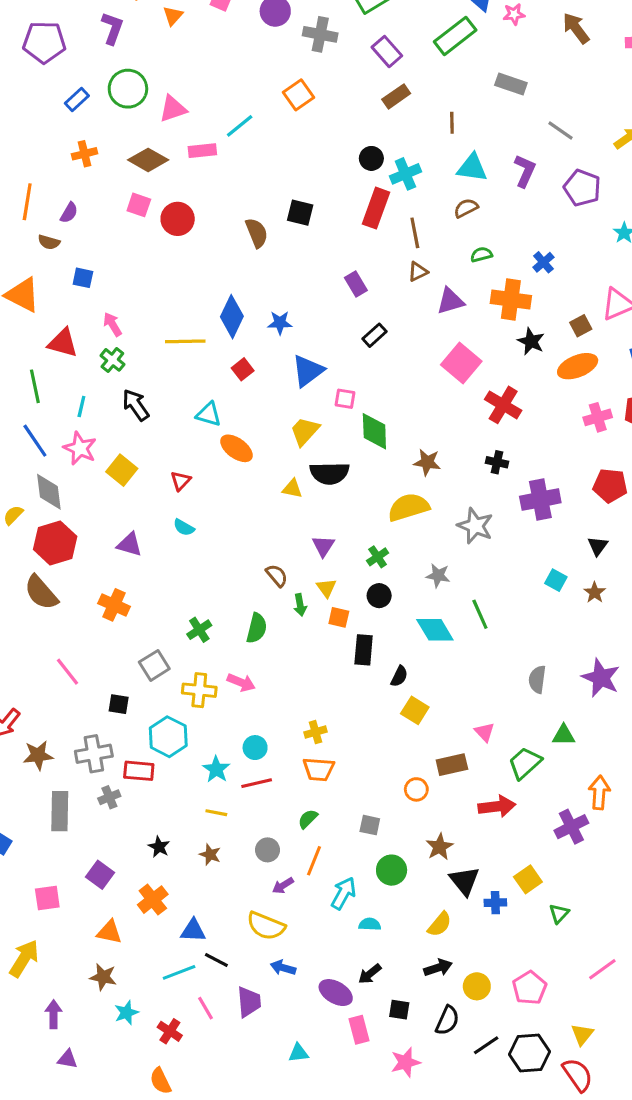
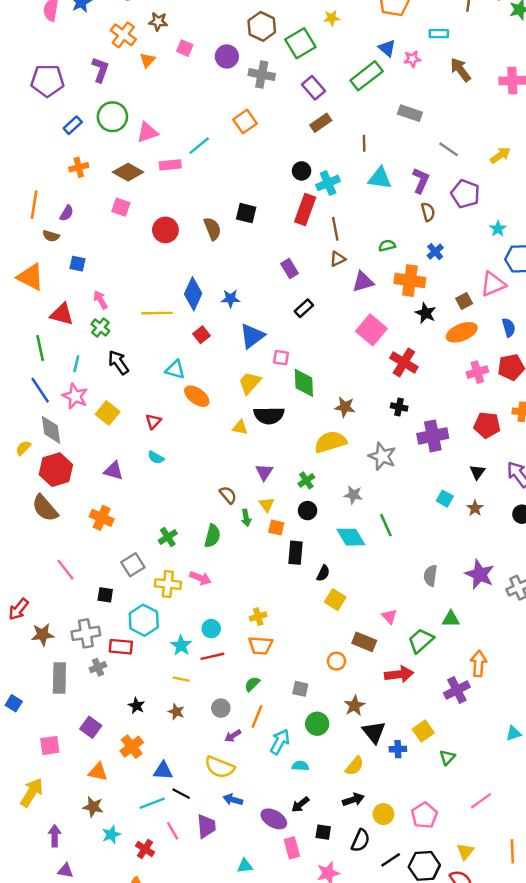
brown semicircle: (466, 208) -> (428, 212), moved, turned 102
red circle: (178, 219) -> (165, 230), moved
brown rectangle: (452, 765) -> (364, 642), turned 35

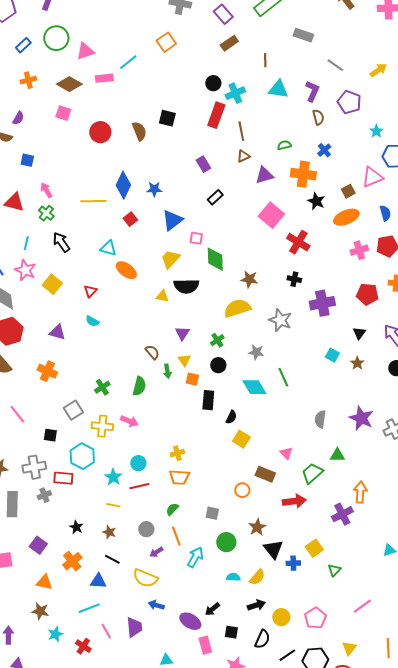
orange line: (257, 717) -> (176, 536), turned -42
cyan semicircle: (300, 766) -> (233, 577), moved
black line: (181, 794) -> (112, 559), moved

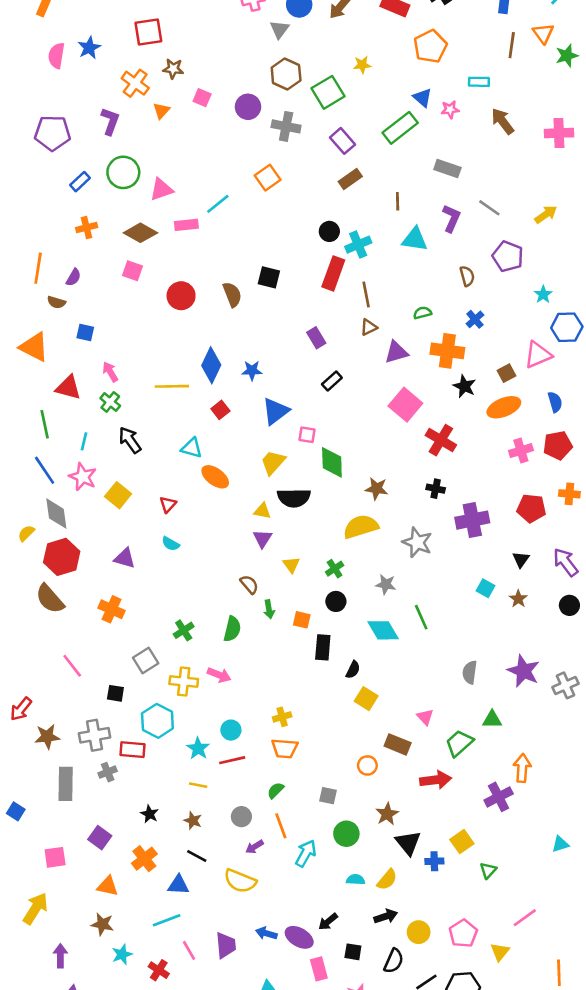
purple L-shape: (312, 91) -> (451, 218), moved
purple triangle: (182, 333) -> (262, 538), moved
yellow triangle: (184, 360) -> (291, 565), moved
blue arrow: (156, 605) -> (266, 933), moved
yellow triangle: (349, 648) -> (500, 952), moved

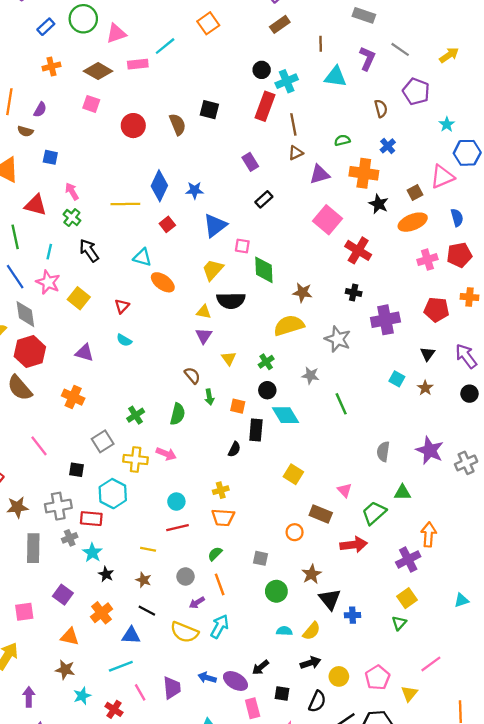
cyan diamond: (383, 630) -> (285, 415), moved
black semicircle: (353, 670) -> (234, 449), moved
cyan star: (198, 748) -> (92, 553), moved
yellow square: (462, 842) -> (407, 598), moved
cyan arrow: (306, 853) -> (220, 626), moved

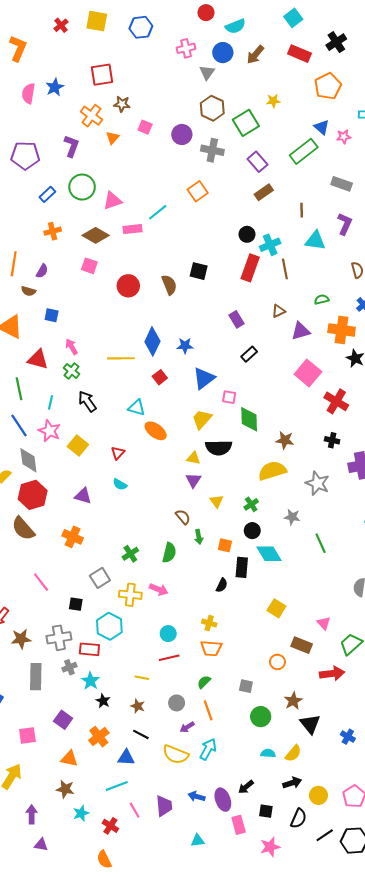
brown line: (293, 124) -> (285, 269), moved
yellow cross: (221, 490) -> (209, 623), turned 32
blue cross: (352, 615) -> (348, 737), moved, turned 32
purple ellipse: (235, 681) -> (223, 800), turned 40

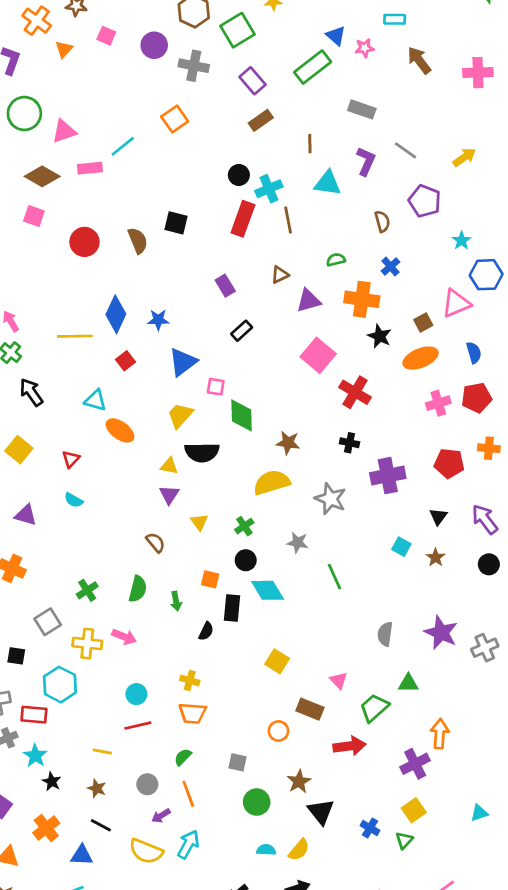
green arrow: (199, 537) -> (176, 601), moved

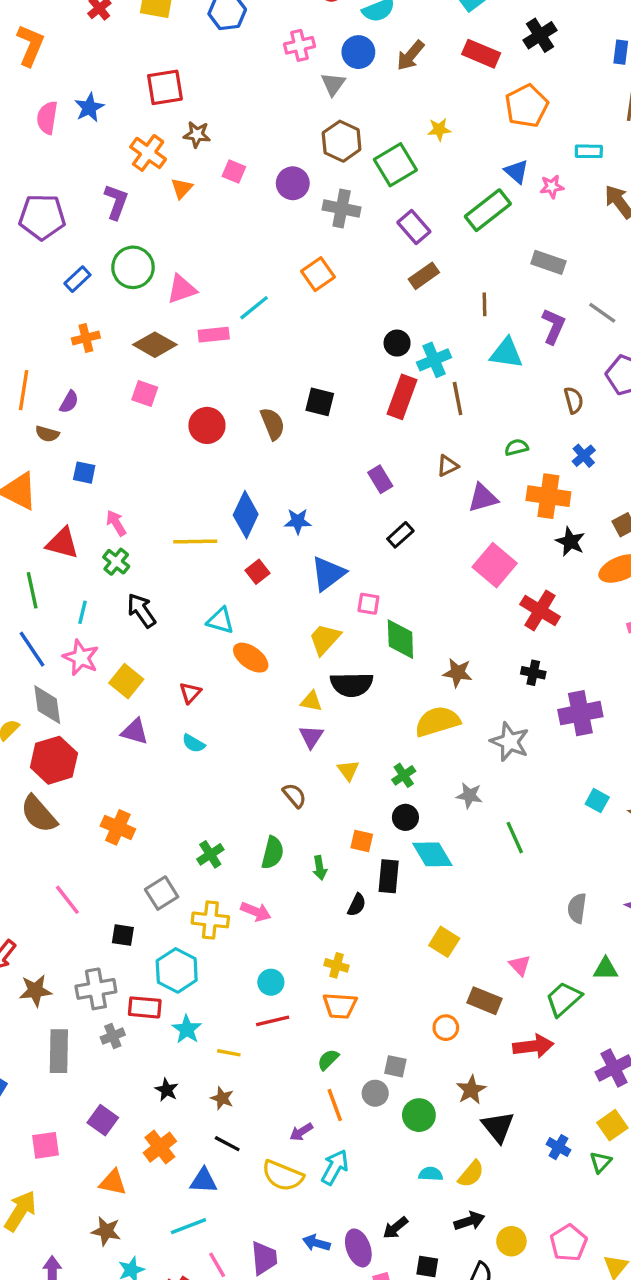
purple triangle: (26, 515) -> (135, 732), moved
cyan star: (35, 756) -> (187, 1029), moved
gray circle: (147, 784) -> (375, 1093), moved

